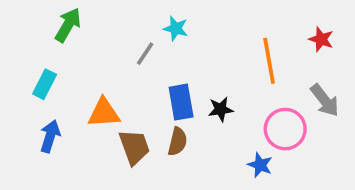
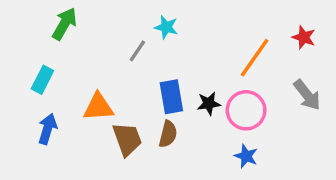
orange line: (269, 61) -> (255, 58), turned 45
pink circle: (285, 129) -> (246, 110), moved

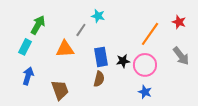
green arrow: (64, 24) -> (38, 25), moved
orange triangle: (98, 107) -> (65, 49), moved
brown trapezoid: (127, 139) -> (60, 90), moved

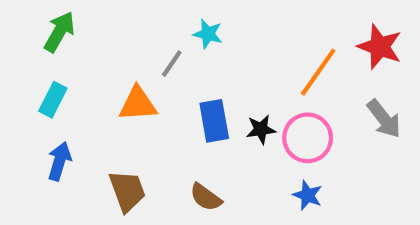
red star: (179, 22) -> (380, 47), size x1.5
green arrow: (38, 25) -> (59, 32), moved
brown semicircle: (99, 79) -> (206, 197), moved, turned 112

